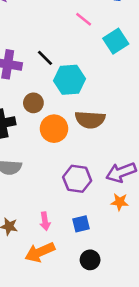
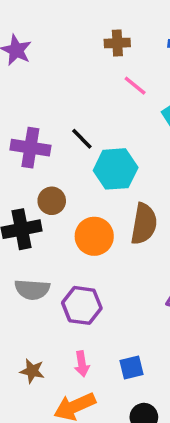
brown circle: (33, 103) -> (52, 201), moved
brown semicircle: (90, 120) -> (144, 224), turned -84
purple hexagon: (77, 179) -> (82, 305), moved

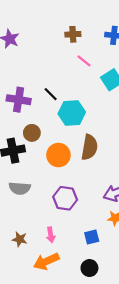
purple hexagon: (82, 305) -> (65, 198), moved
blue square: (131, 367) -> (92, 237), moved

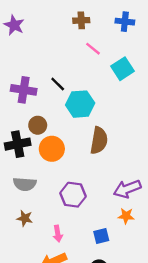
orange circle: (58, 155) -> (52, 149), moved
brown star: (20, 239) -> (25, 218), moved

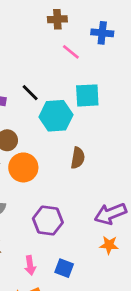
blue cross: (125, 22) -> (102, 33), moved
cyan square: (122, 69) -> (87, 95), moved, turned 30
brown semicircle: (99, 141) -> (78, 158), size x0.7
blue square: (101, 236) -> (64, 268), moved, turned 35

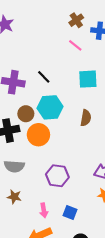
brown cross: (57, 19) -> (76, 20), moved, turned -32
cyan hexagon: (56, 116) -> (50, 107), moved
brown semicircle: (78, 158) -> (86, 118), moved

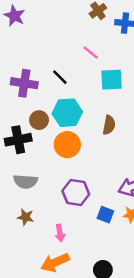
pink line: (75, 45) -> (91, 53), moved
orange circle: (38, 135) -> (67, 145), moved
blue square: (70, 213) -> (105, 215), moved

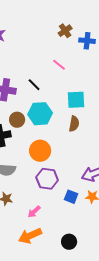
cyan square: (111, 80) -> (76, 100), moved
orange circle: (67, 145) -> (40, 151), moved
pink arrow: (60, 233) -> (34, 212), turned 56

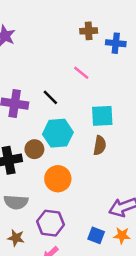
brown cross: (65, 31) -> (89, 31), turned 32
brown circle: (17, 120) -> (34, 149), moved
purple hexagon: (47, 179) -> (50, 223), moved

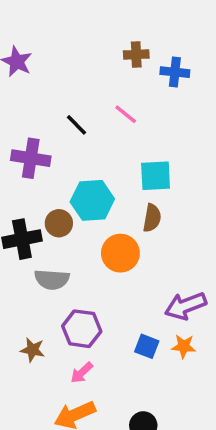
black line: (50, 97) -> (76, 125), moved
orange circle: (58, 179) -> (120, 253), moved
gray semicircle: (16, 202) -> (52, 279), moved

